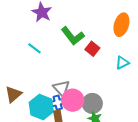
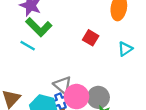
green L-shape: (73, 36) -> (39, 27), moved

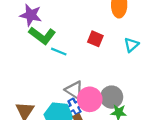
cyan line: (28, 46) -> (59, 52), moved

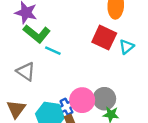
red square: (95, 39) -> (104, 38), moved, size x1.5
gray triangle: (74, 90) -> (26, 71), moved

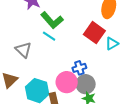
green L-shape: (37, 34) -> (52, 20), moved
blue cross: (66, 107) -> (79, 68), moved

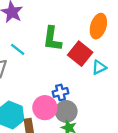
green L-shape: (52, 20) -> (52, 39), moved, turned 45
cyan line: (49, 36) -> (18, 49), moved

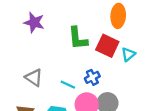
cyan line: (18, 49) -> (68, 85), moved
blue cross: (60, 92) -> (92, 77), moved

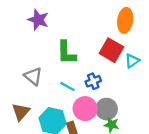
green L-shape: (78, 38) -> (66, 53), moved

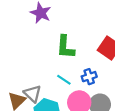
gray triangle: (33, 76) -> (33, 94), moved

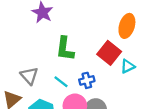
gray triangle: (33, 94) -> (29, 76), moved

